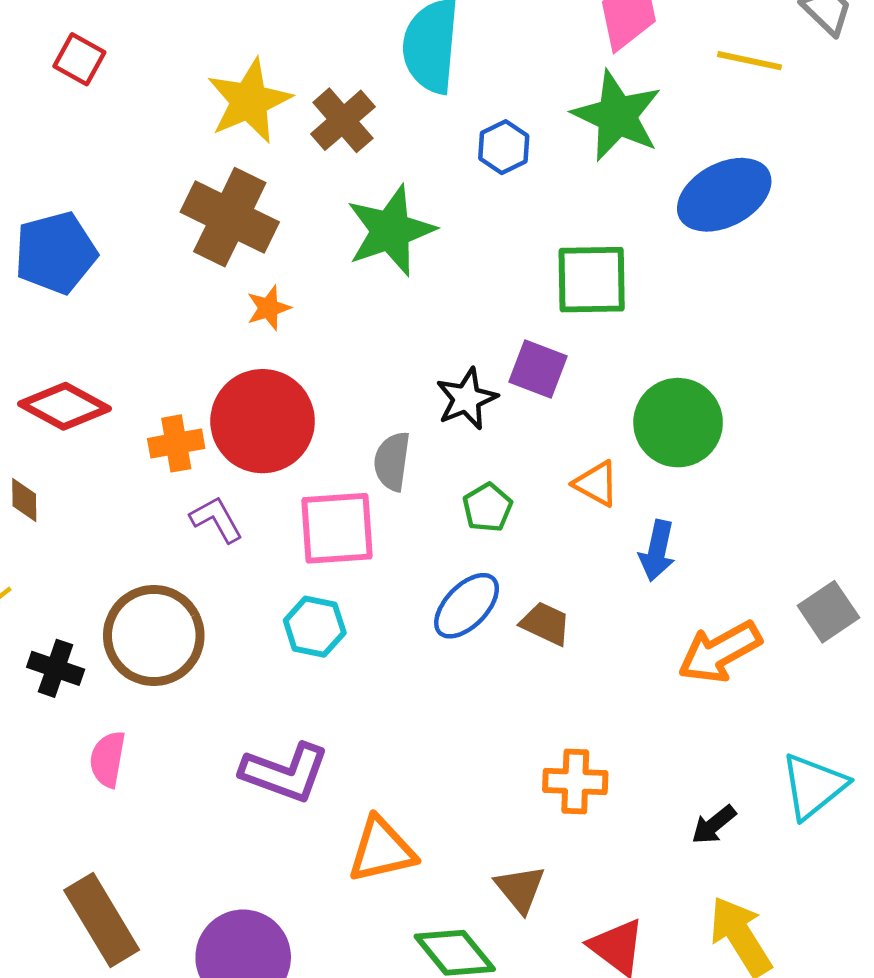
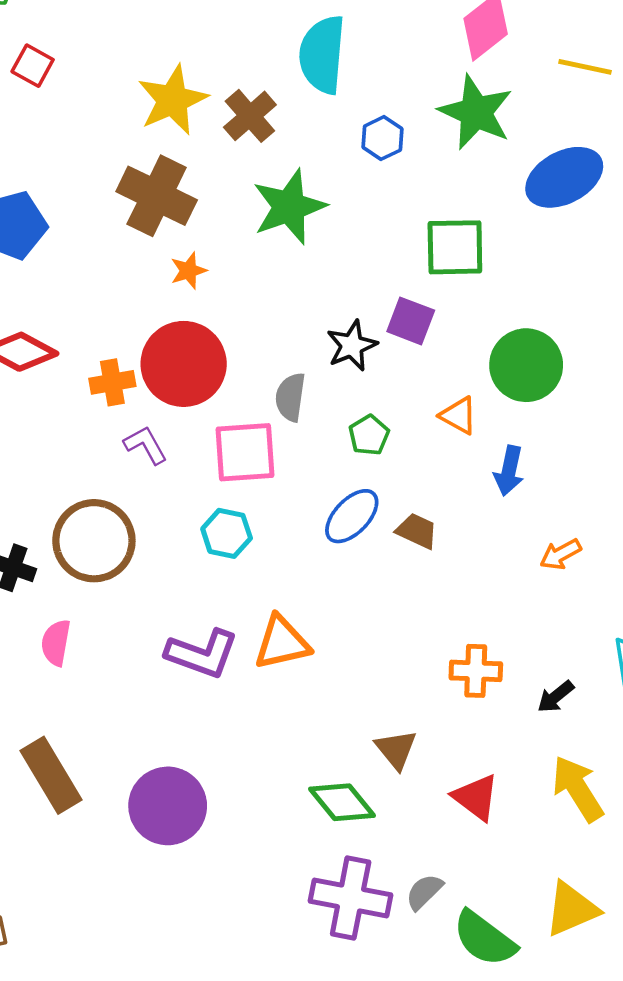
orange arrow: (720, 652) -> (561, 554), size x0.6
orange cross: (575, 781) -> (476, 671), moved
orange triangle: (382, 850) -> (282, 643), moved

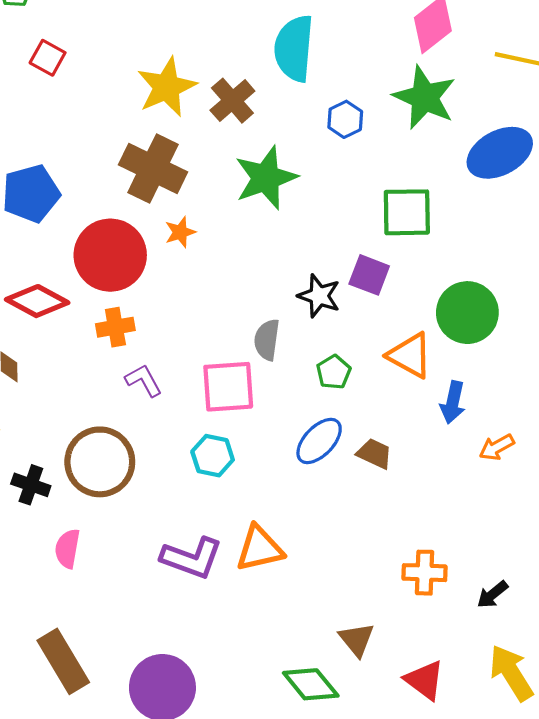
black star: (352, 346) -> (319, 296), turned -30
red circle: (184, 364) -> (110, 255), moved
orange triangle: (459, 416) -> (410, 355), size x1.4
orange arrow: (561, 554) -> (497, 447), moved

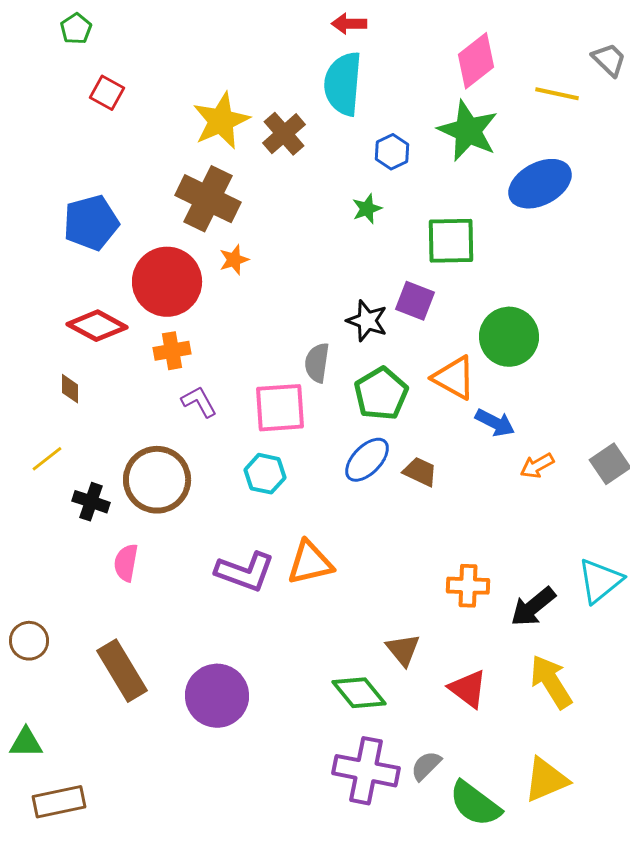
green star: (266, 178) -> (367, 209), moved, size x0.5
green pentagon: (334, 372) -> (381, 394), size x1.6
blue arrow: (453, 402) -> (495, 423), turned -75
black arrow: (492, 595) -> (533, 607), size x1.5

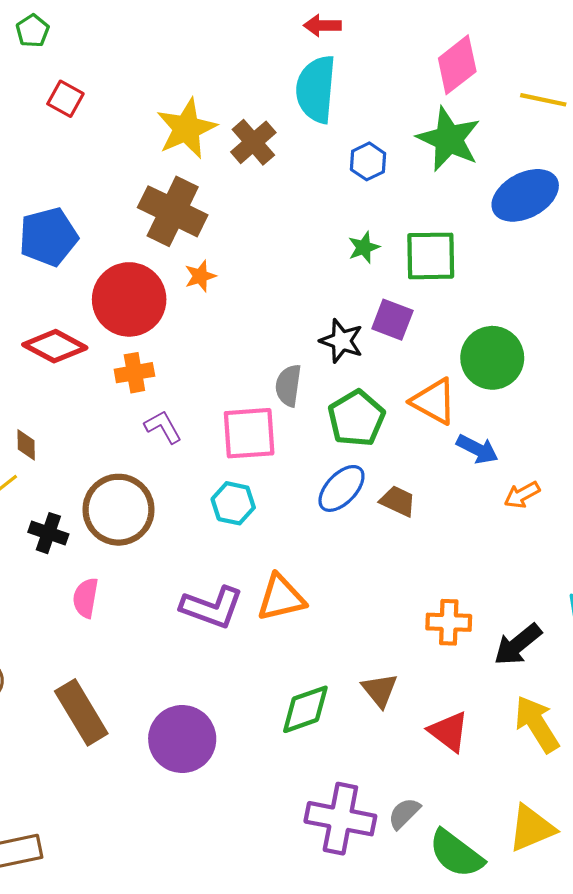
green star: (367, 209) -> (364, 247), moved
brown diamond: (70, 389) -> (26, 445), moved
green diamond: (359, 693) -> (305, 709), moved, turned -70

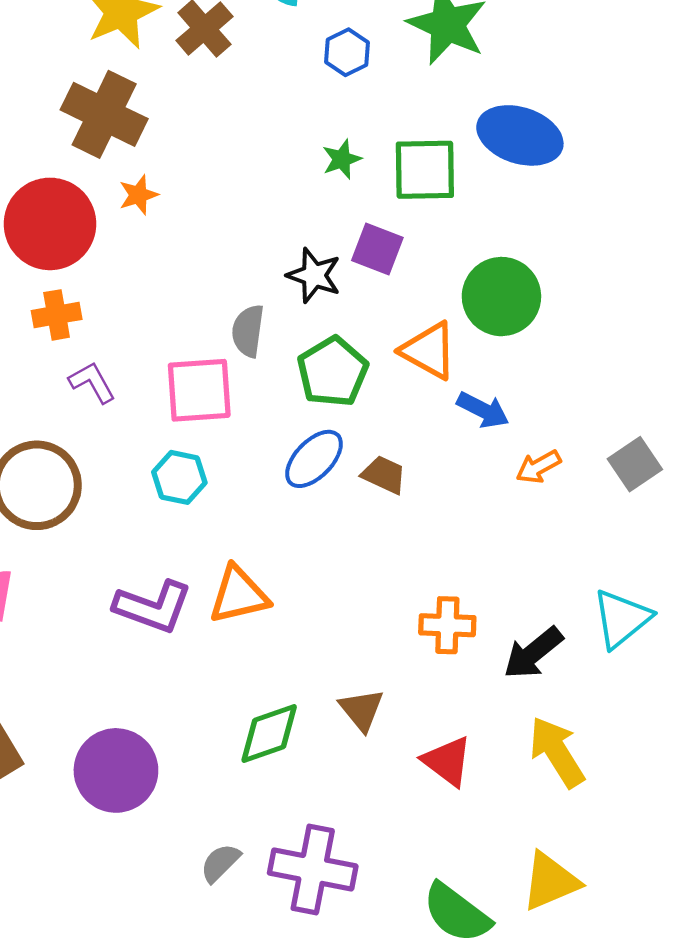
blue ellipse: (525, 195) -> (520, 135), moved, turned 46
gray semicircle: (404, 813) -> (220, 863), moved

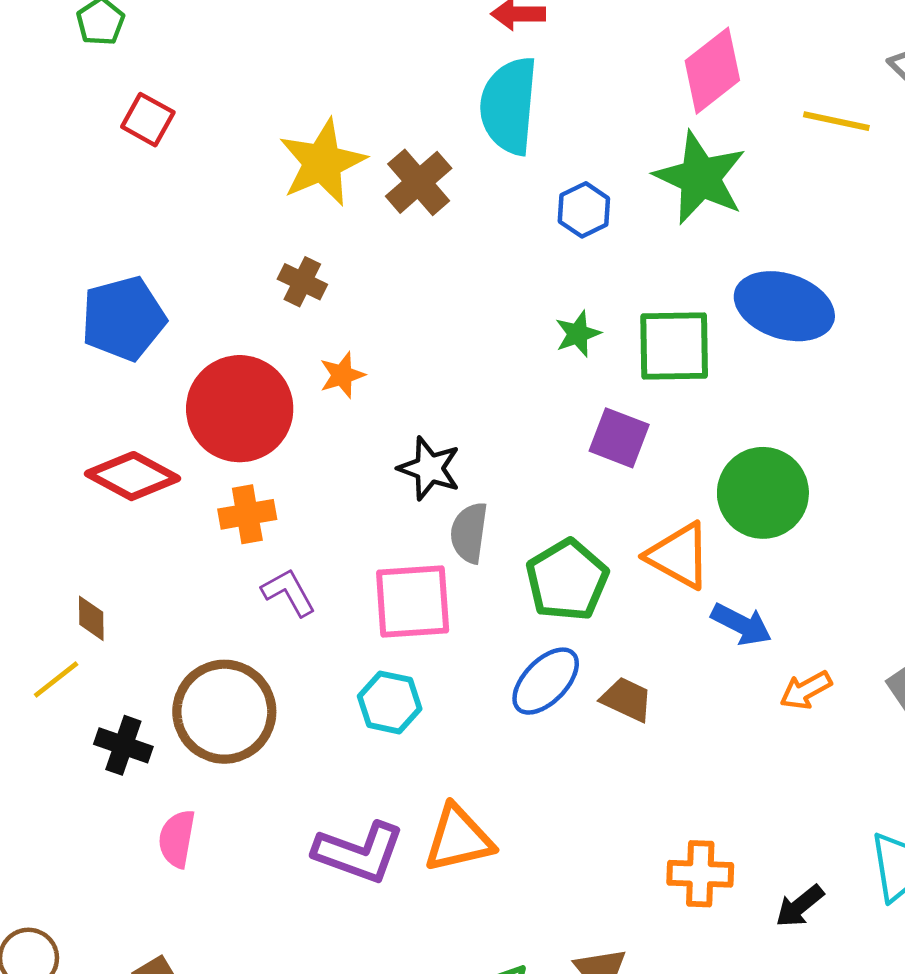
brown cross: (104, 114) -> (302, 282), size x0.5
black star: (314, 275) -> (429, 468), moved
black arrow: (533, 653) -> (800, 906), size x0.7

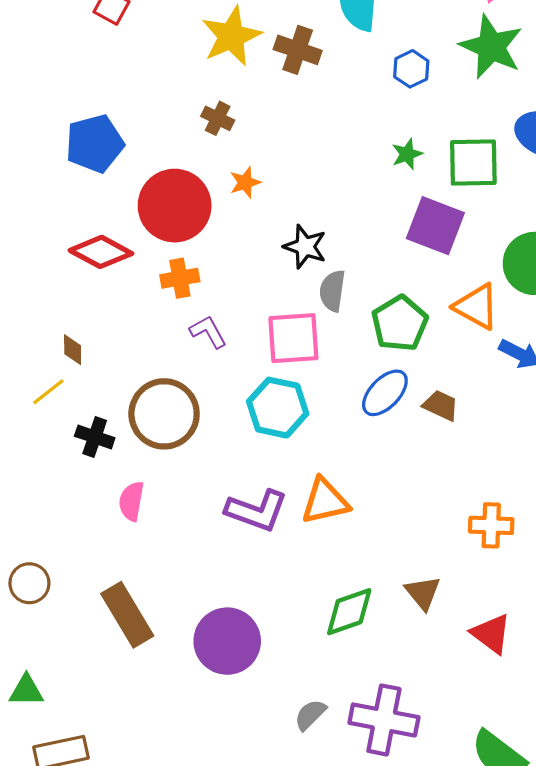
brown cross: (419, 182) -> (298, 50), turned -30
purple square: (619, 438) -> (435, 226), size x1.4
cyan hexagon: (390, 702) -> (278, 408), size x1.4

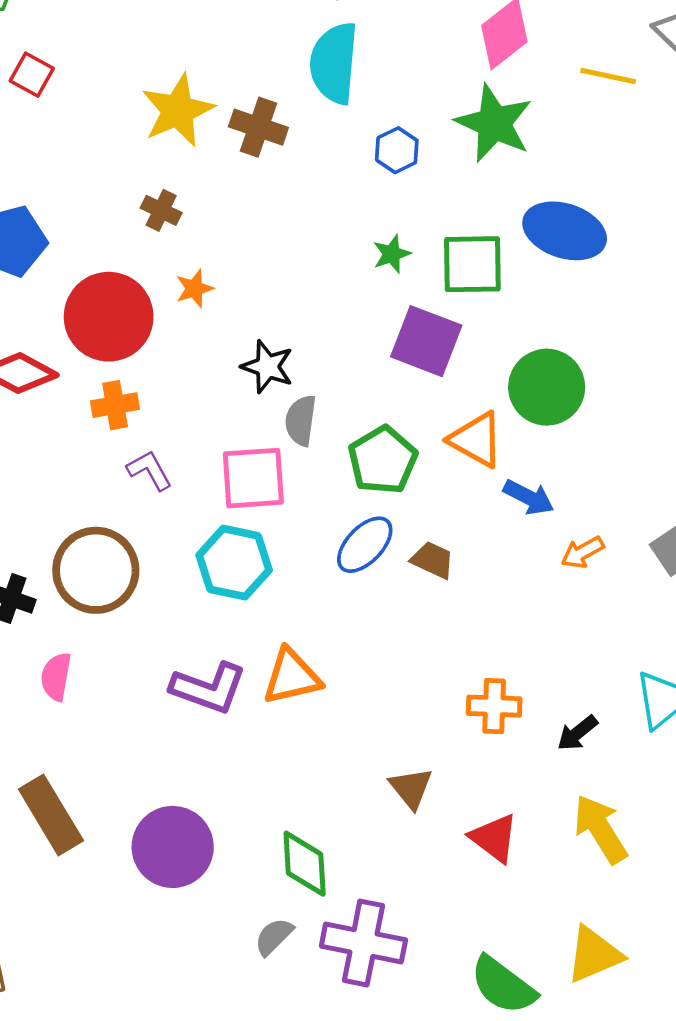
green diamond: (349, 612) -> (305, 864), moved, turned -74

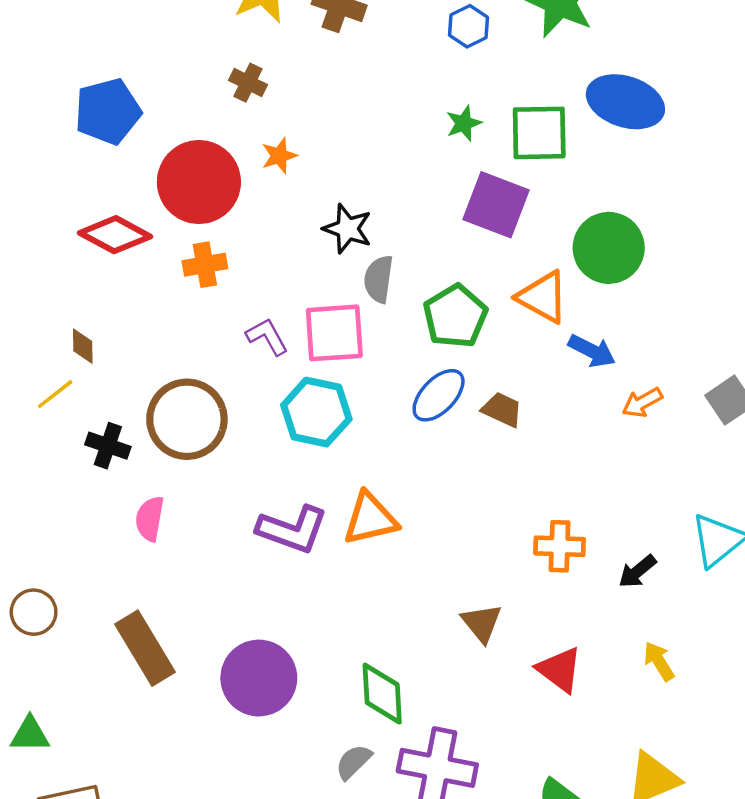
purple L-shape: (150, 470) -> (267, 337), moved
yellow arrow: (600, 829) -> (659, 661), size x0.6

